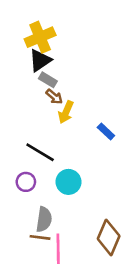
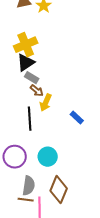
black line: (40, 152) -> (30, 119), moved, turned 55
purple circle: (26, 182) -> (15, 157), size x1.5
brown diamond: (109, 237) -> (59, 190), moved

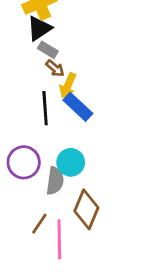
blue rectangle: (77, 118) -> (78, 107), moved, size x1.5
gray semicircle: (29, 186) -> (55, 181), moved
brown line: (26, 200) -> (39, 224), turned -63

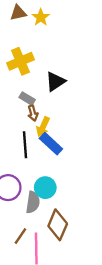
black triangle: (39, 28) -> (55, 82), moved
brown arrow: (55, 68) -> (33, 113), turned 35

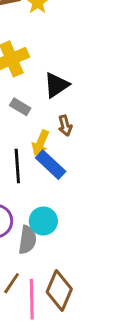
brown arrow: (33, 113) -> (65, 126), moved
brown diamond: (58, 225) -> (59, 290), moved

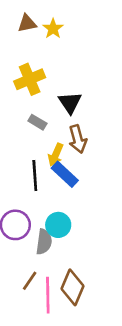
black triangle: (56, 85) -> (70, 103), turned -30
brown arrow: (65, 126) -> (78, 139), size x1.5

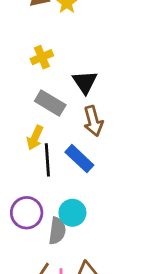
yellow cross: (30, 79) -> (42, 57), size x0.7
gray rectangle: (37, 122) -> (50, 103), size x1.5
yellow arrow: (56, 155) -> (35, 138), moved

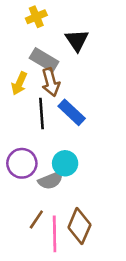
brown arrow: (93, 121) -> (51, 82), moved
yellow arrow: (35, 138) -> (19, 83), moved
gray semicircle: (57, 231) -> (51, 180), turned 60

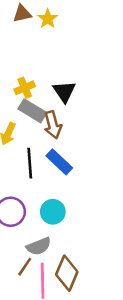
yellow cross: (36, 17) -> (25, 88), moved
brown arrow: (51, 82) -> (53, 125), moved
gray semicircle: (51, 180) -> (39, 246), moved

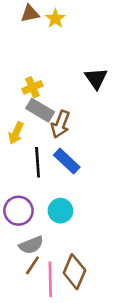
black triangle: (64, 92) -> (96, 78), moved
brown arrow: (53, 125) -> (60, 124), turned 36
gray semicircle: (39, 246) -> (31, 245), moved

